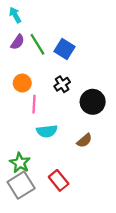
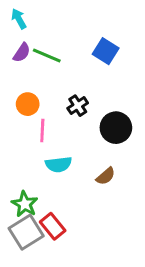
green line: (37, 44) -> (47, 56), turned -35
blue square: (64, 49) -> (106, 51), moved
red rectangle: (59, 180) -> (53, 226), moved

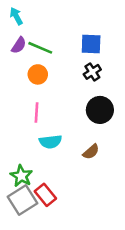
blue square: (106, 51) -> (91, 44), turned -30
orange circle: (28, 104) -> (38, 74), moved
black cross: (78, 106) -> (92, 72), moved

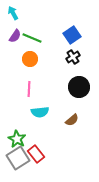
blue square: (91, 44) -> (72, 35), turned -36

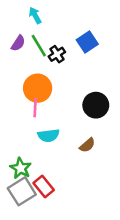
cyan arrow: (13, 13) -> (35, 15), moved
green line: (32, 38) -> (39, 46), turned 36
black cross: (73, 57) -> (57, 54), moved
orange circle: (30, 59) -> (38, 88), moved, size x1.5

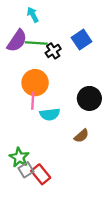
purple semicircle: (18, 43) -> (17, 41), size x1.5
green line: (39, 46) -> (36, 43), turned -55
cyan semicircle: (48, 135) -> (50, 114), moved
gray square: (22, 191) -> (26, 170), moved, size x0.6

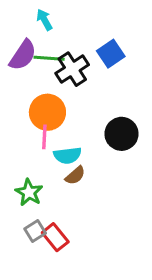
black cross: (53, 51) -> (72, 69), size x1.5
brown semicircle: (81, 136) -> (75, 175), moved
green star: (19, 157) -> (29, 192), moved

